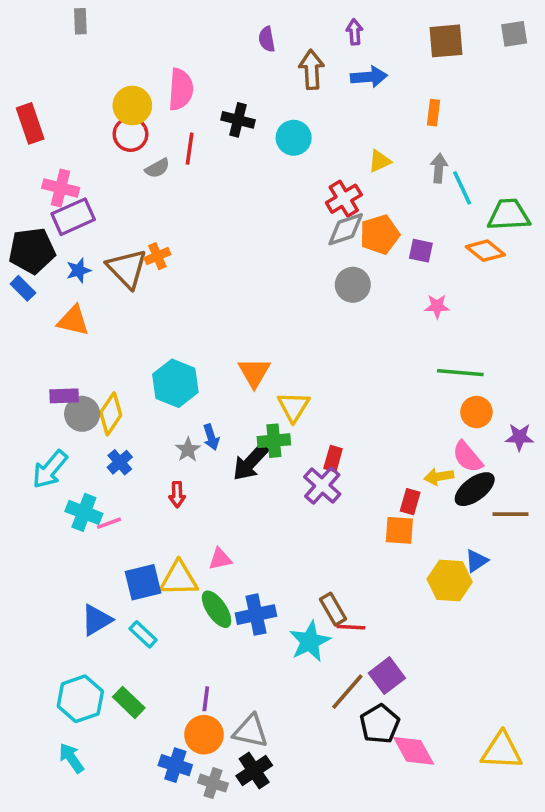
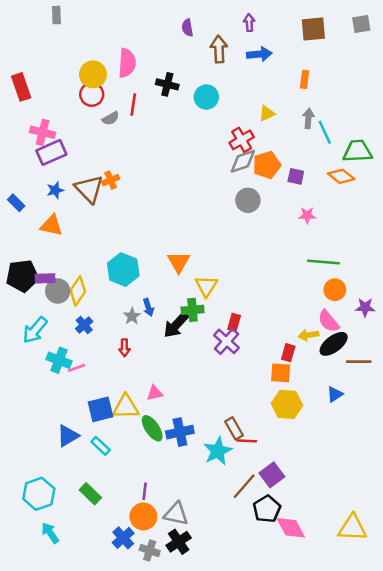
black pentagon: (32, 251) -> (22, 276), moved
yellow hexagon: (450, 581) -> (287, 404), moved
cyan hexagon: (80, 699) -> (39, 494), moved
blue cross: (175, 765) -> (123, 538), turned 30

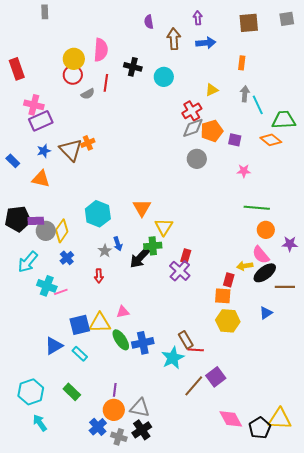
black pentagon: (267, 509) -> (260, 428), moved

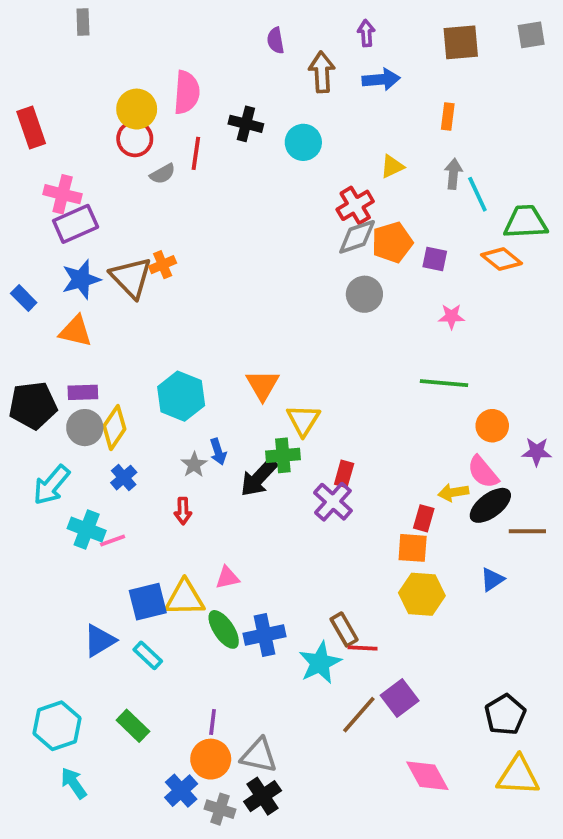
blue star: (44, 151) -> (81, 279), size x1.5
green line: (257, 208) -> (444, 383), moved
purple rectangle: (36, 221) -> (83, 392), moved
black pentagon: (260, 428) -> (505, 715), moved

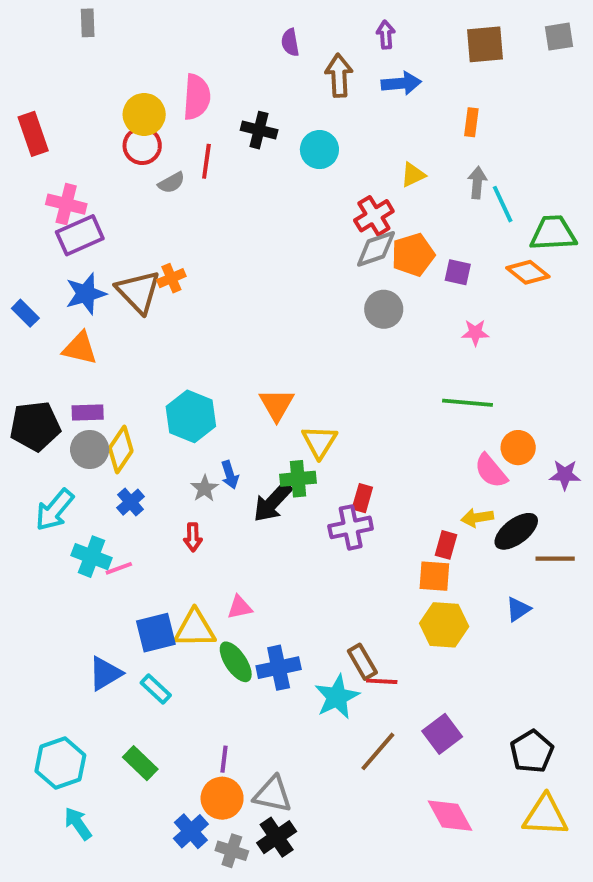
pink semicircle: (483, 472) -> (491, 471), moved
purple cross: (333, 502) -> (351, 527), turned 36
purple square: (400, 698) -> (442, 734), moved

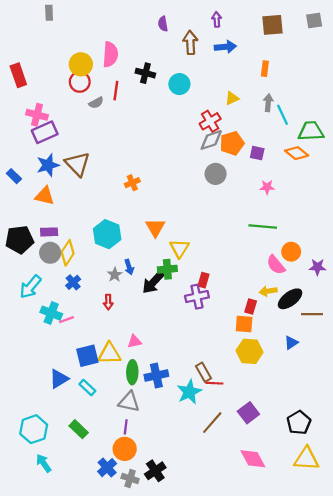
orange cross: (171, 278) -> (132, 183), moved
green ellipse: (236, 662) -> (132, 372), turned 35
gray triangle: (273, 794) -> (129, 402), moved

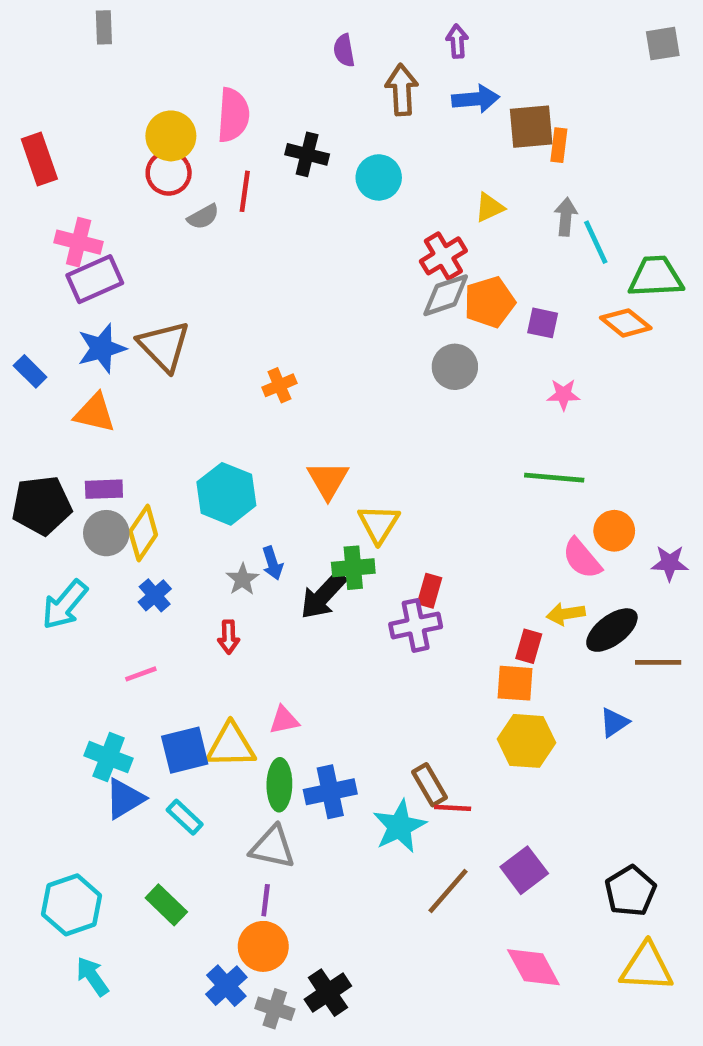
brown square: (273, 25) -> (531, 127), moved
cyan cross: (51, 313) -> (109, 757), moved

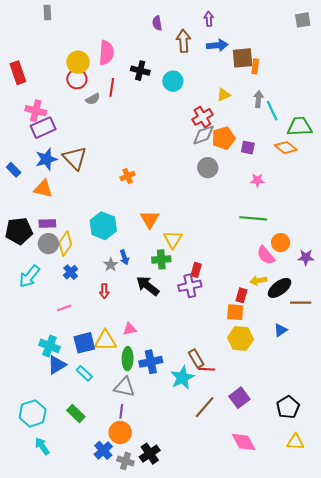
black arrow: (323, 595) -> (148, 286), moved, turned 85
yellow triangle: (647, 967) -> (295, 442), size x0.7

